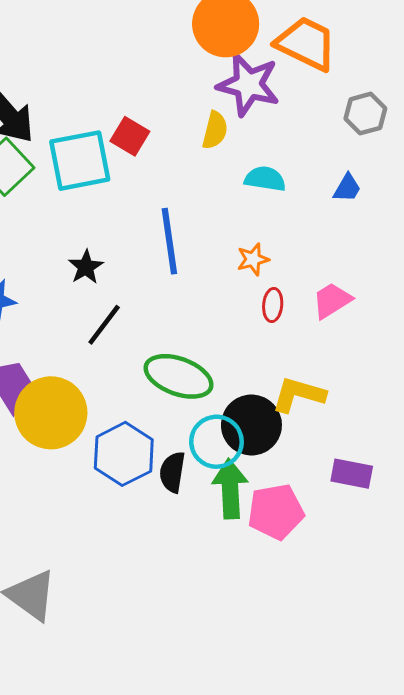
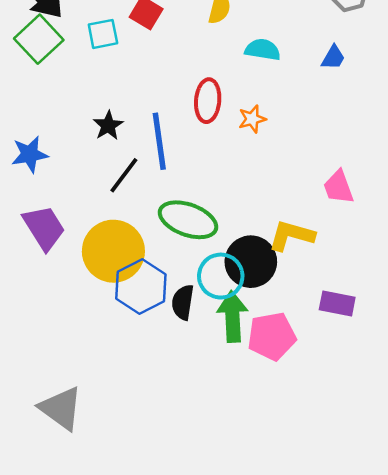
cyan square: (80, 161) -> (103, 34), size x0.6
blue line: (169, 241) -> (159, 141), moved
pink trapezoid: (332, 300) -> (339, 187), moved, turned -78
red ellipse: (273, 305) -> (208, 101), moved, size x1.5
yellow circle: (51, 413) -> (113, 251), moved

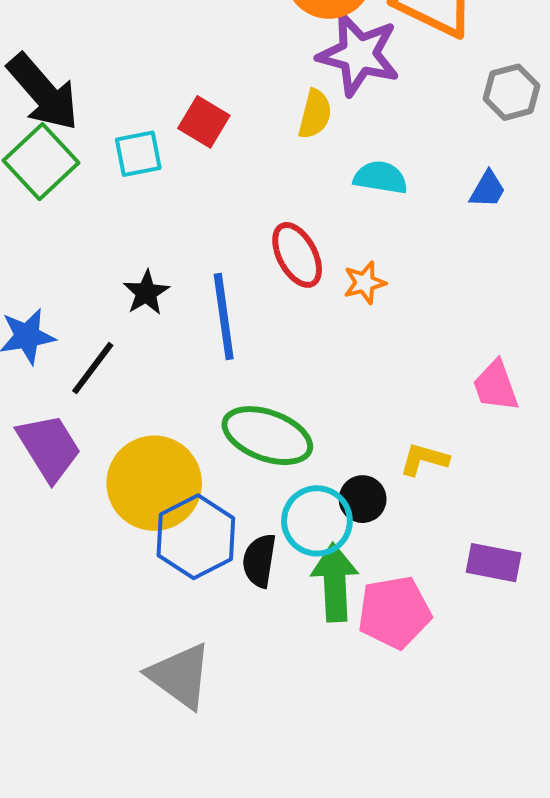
red ellipse: (208, 101) -> (297, 255), turned -33
black line: (124, 175) -> (93, 368), moved
yellow L-shape: (291, 235) -> (424, 459), size x0.7
black circle: (251, 262) -> (363, 499), size x0.6
gray triangle: (61, 408) -> (180, 676), moved

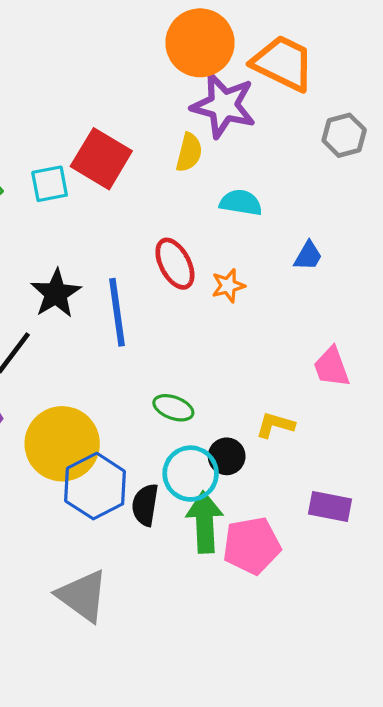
red square: (204, 122) -> (101, 159), size x1.5
blue trapezoid: (488, 189) -> (308, 256), moved
black star: (146, 293) -> (56, 293), size x1.4
green ellipse: (267, 436) -> (173, 408), moved, size x0.6

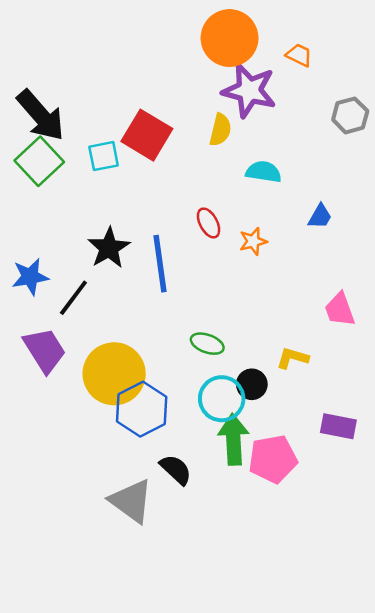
orange trapezoid: (283, 63) -> (299, 55), size x0.5
red ellipse: (175, 264) -> (209, 223), size x0.7
black semicircle: (145, 505) -> (176, 470), moved, turned 124

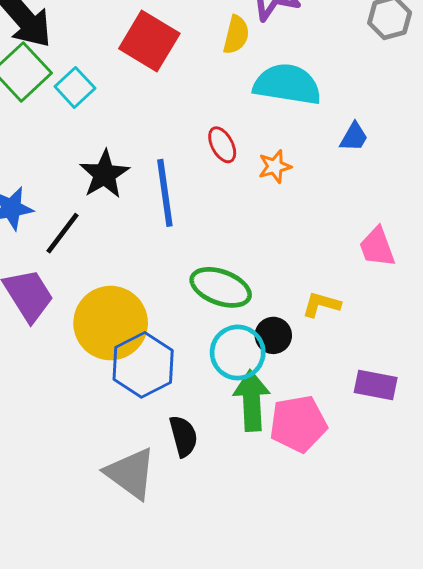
cyan square: (104, 156) -> (75, 87), moved, turned -32
cyan semicircle: (264, 172) -> (287, 84), size x1.6
green ellipse: (207, 344) -> (221, 287), size x1.5
black semicircle: (176, 470) -> (183, 436), turned 32

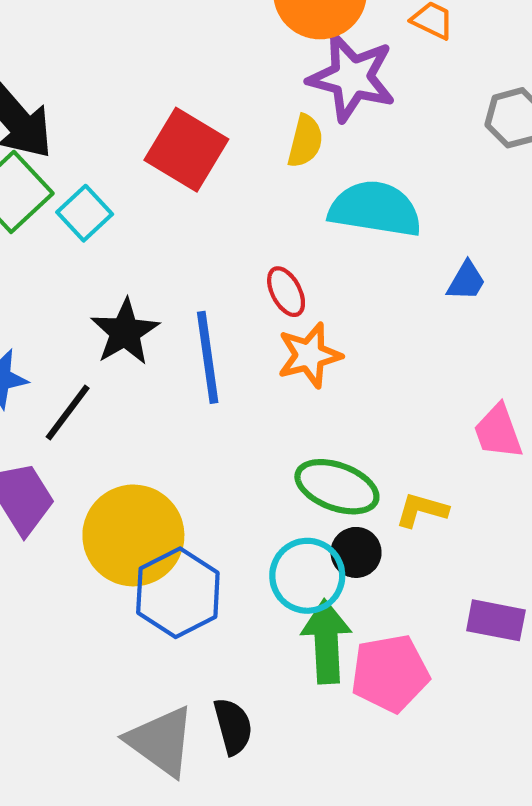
orange star: (275, 166) -> (309, 355), moved, size x1.4
green ellipse: (221, 287) -> (337, 487), moved
black semicircle: (183, 436) -> (233, 726), moved

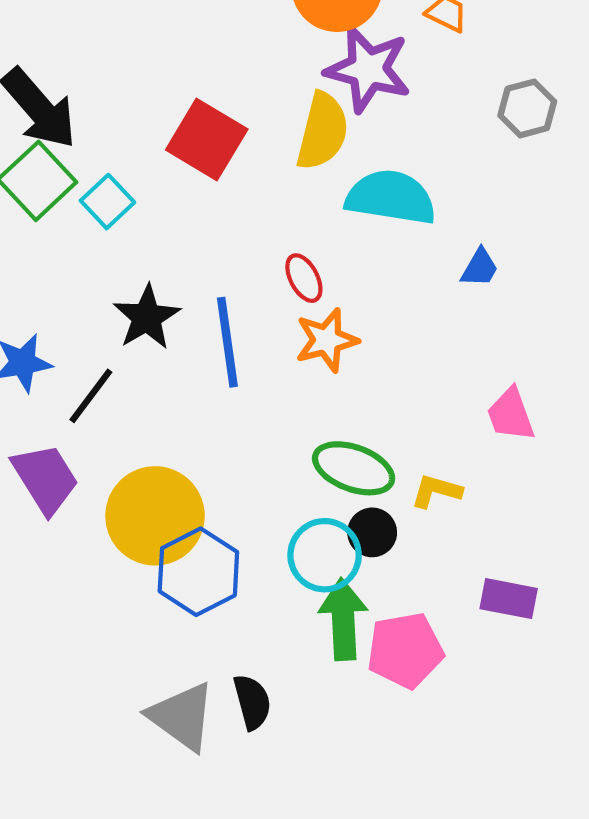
yellow semicircle: (305, 141) -> (323, 131), size x1.5

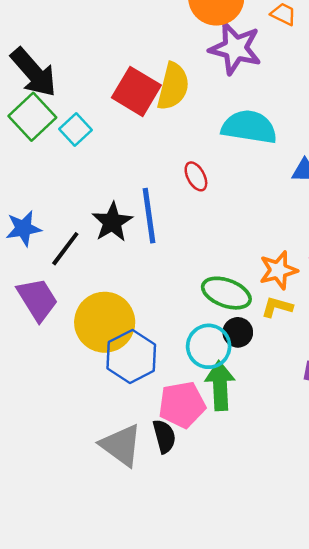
yellow semicircle: (323, 131) -> (173, 86), moved
black star: (147, 317) -> (112, 222), moved
orange star: (327, 340) -> (278, 270), moved
pink pentagon: (405, 650) -> (182, 405), moved

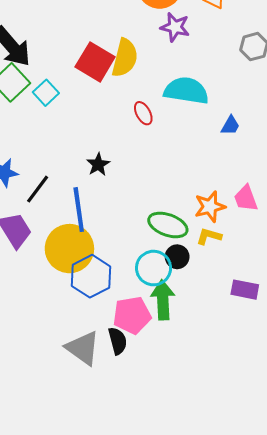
purple star: (235, 48) -> (175, 27), size x0.7
red ellipse: (196, 176) -> (143, 113), moved
blue line: (149, 216) -> (79, 210), moved
black star: (112, 222) -> (98, 164), moved, size x0.7

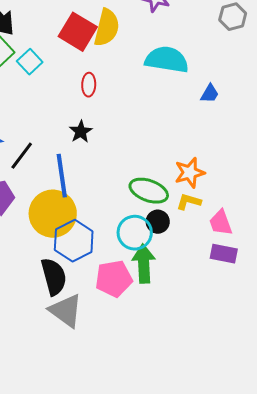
red ellipse: (143, 113) -> (89, 85), moved, turned 30
pink trapezoid: (246, 198) -> (221, 223), moved
black semicircle: (118, 341) -> (54, 277), moved, size x1.4

